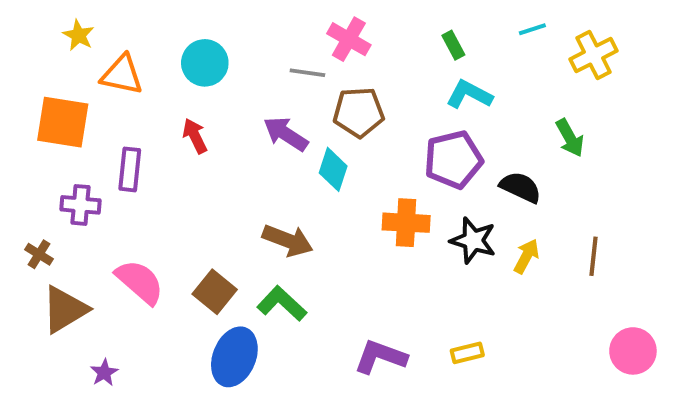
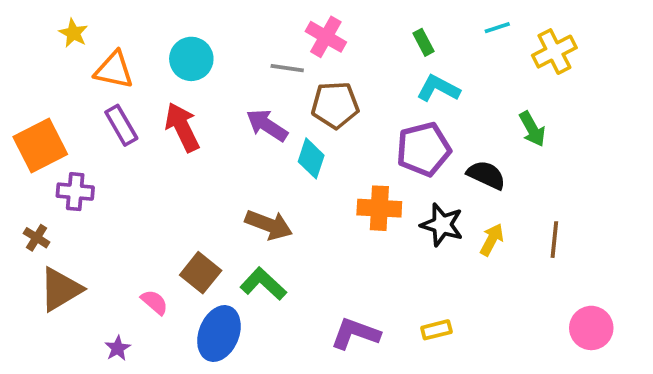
orange square: (63, 122) -> (40, 146), moved, turned -36
red arrow: (195, 136) -> (182, 127), size x1.5
purple rectangle: (130, 169) -> (121, 125), moved, turned -36
pink semicircle: (140, 282) -> (154, 302), moved, size x0.6
purple star: (104, 373) -> (118, 348), moved

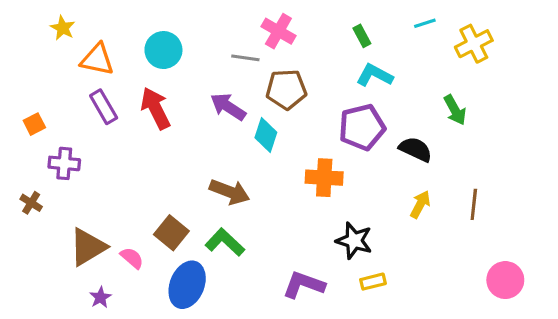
orange square: (40, 146) -> (34, 124), size x0.5
black star: (442, 225) -> (354, 241), moved
brown triangle: (60, 289) -> (88, 247), moved

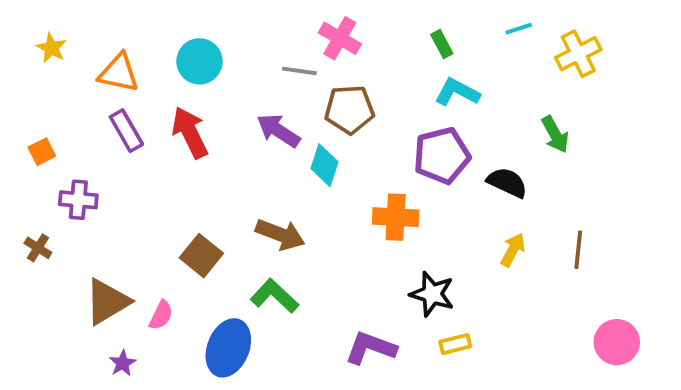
yellow star: (63, 28) -> (51, 48), moved
brown square: (171, 233) -> (201, 256), moved
pink semicircle: (132, 258) -> (161, 315), turned 75

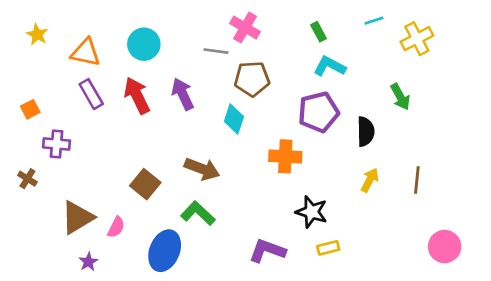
purple arrow: (278, 131) -> (183, 94), moved, turned 32
black semicircle: (507, 183) -> (366, 131), turned 64

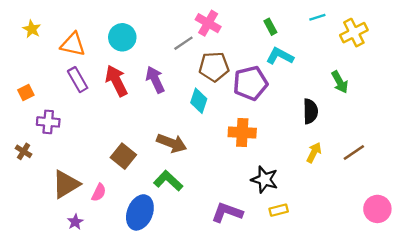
gray line: (216, 51) -> (183, 43), turned -42
purple pentagon: (318, 112) -> (250, 83), moved
brown line: (417, 180) -> (354, 153), turned 50

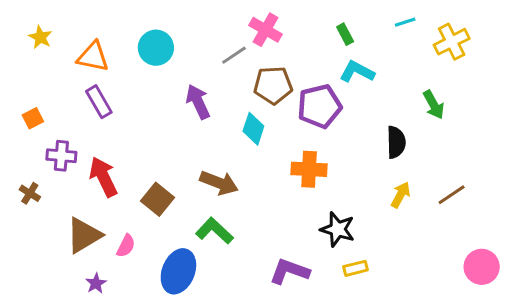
red arrow: (116, 81) -> (103, 177), moved

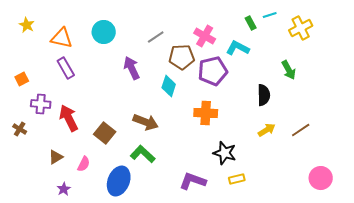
pink cross: (265, 30) -> (205, 36), moved
green rectangle: (345, 34) -> (251, 23), moved
yellow arrow: (401, 195) -> (267, 130), turned 30
brown triangle: (84, 235) -> (56, 157), size x0.6

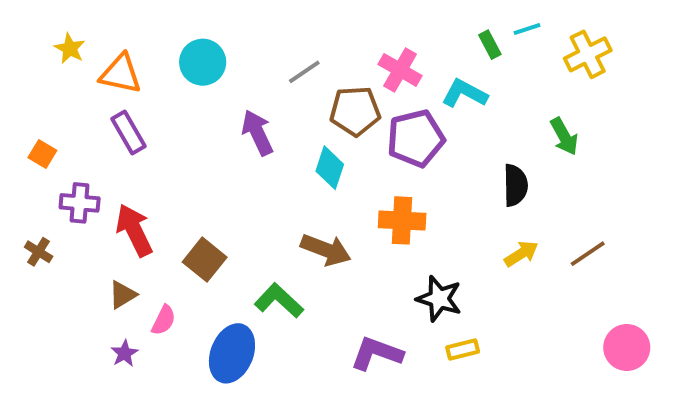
yellow star: (27, 25) -> (70, 48), moved
orange square: (22, 79) -> (42, 154), turned -32
brown arrow: (146, 122) -> (326, 250), moved
brown triangle: (56, 157) -> (123, 295), moved
purple star: (64, 189) -> (124, 353), moved

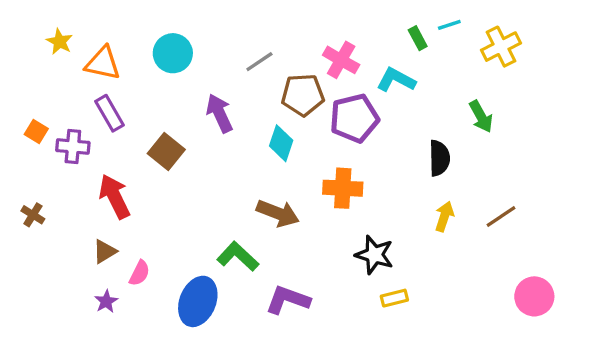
purple cross: (80, 203) -> (73, 147), moved
yellow arrow: (521, 254) -> (444, 216), turned -40
brown square: (205, 260) -> (166, 152), moved
purple L-shape: (377, 353) -> (288, 300), moved

